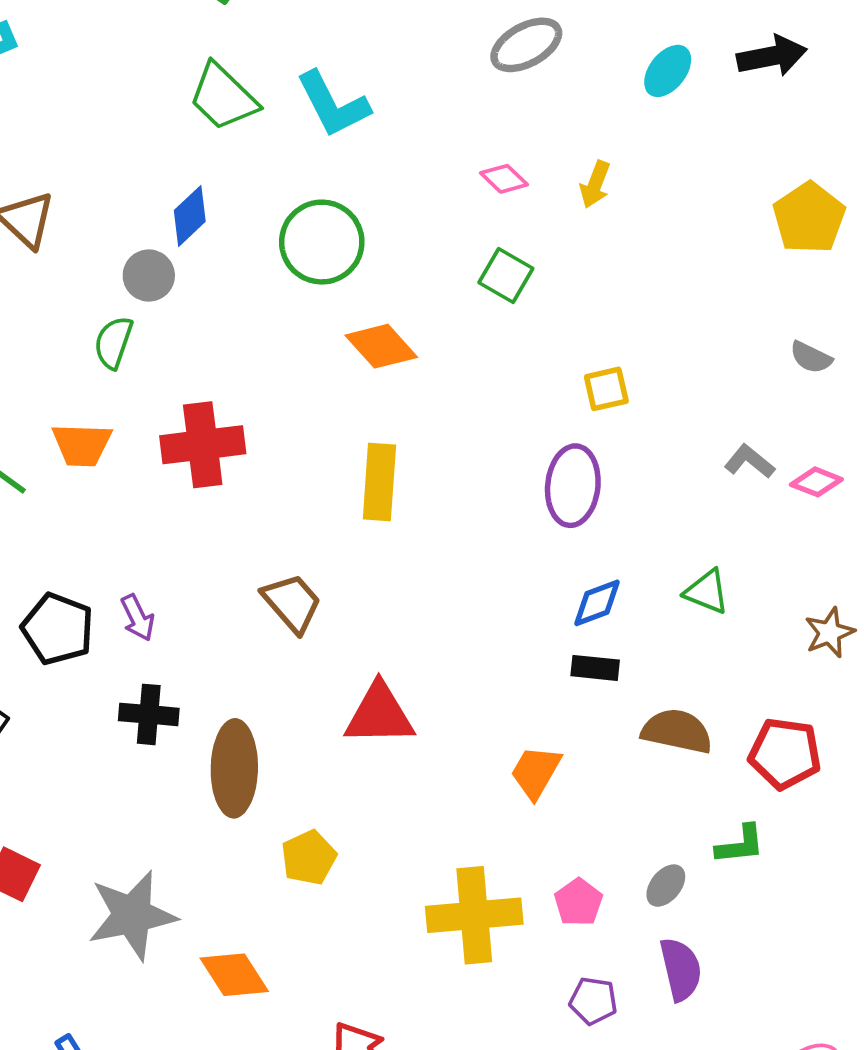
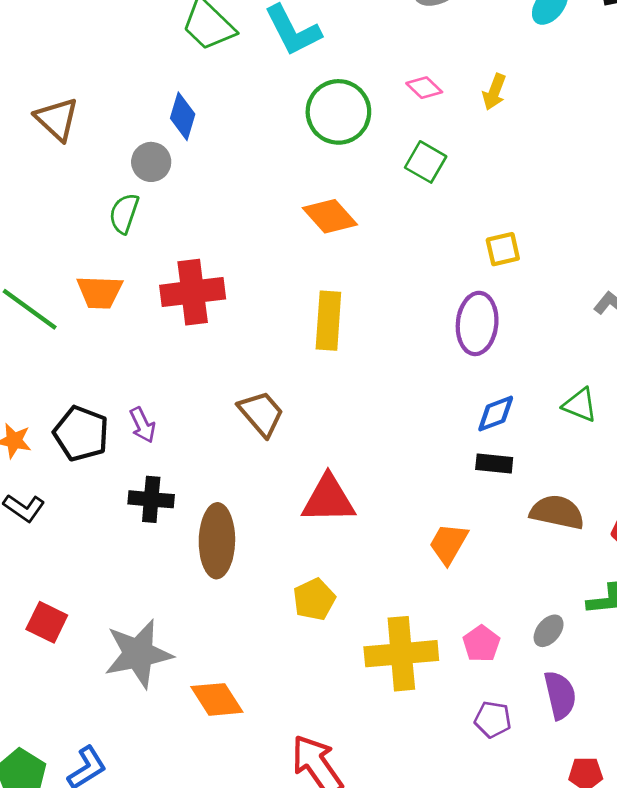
blue diamond: (190, 216) -> (183, 116), turned -30
green circle: (322, 242) -> (338, 112), moved
yellow pentagon: (309, 858) -> (314, 599), moved

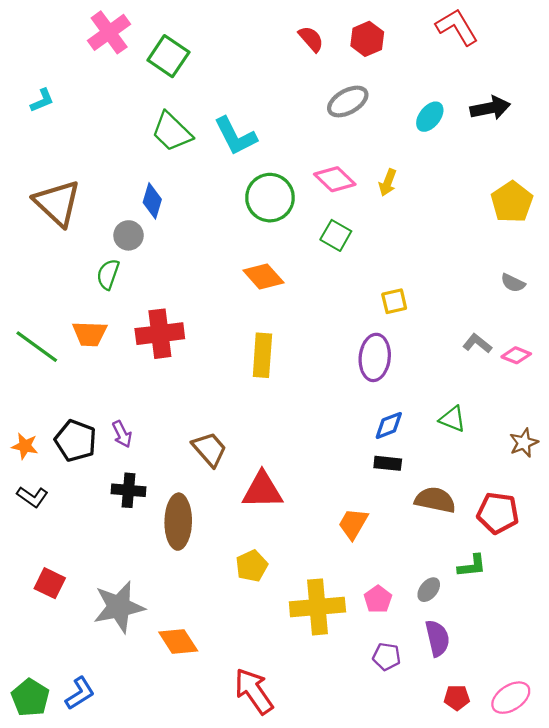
pink diamond: (424, 88) -> (335, 179), size x1.5
brown triangle: (57, 119) -> (57, 203), size x1.4
brown trapezoid: (261, 414) -> (210, 449), moved

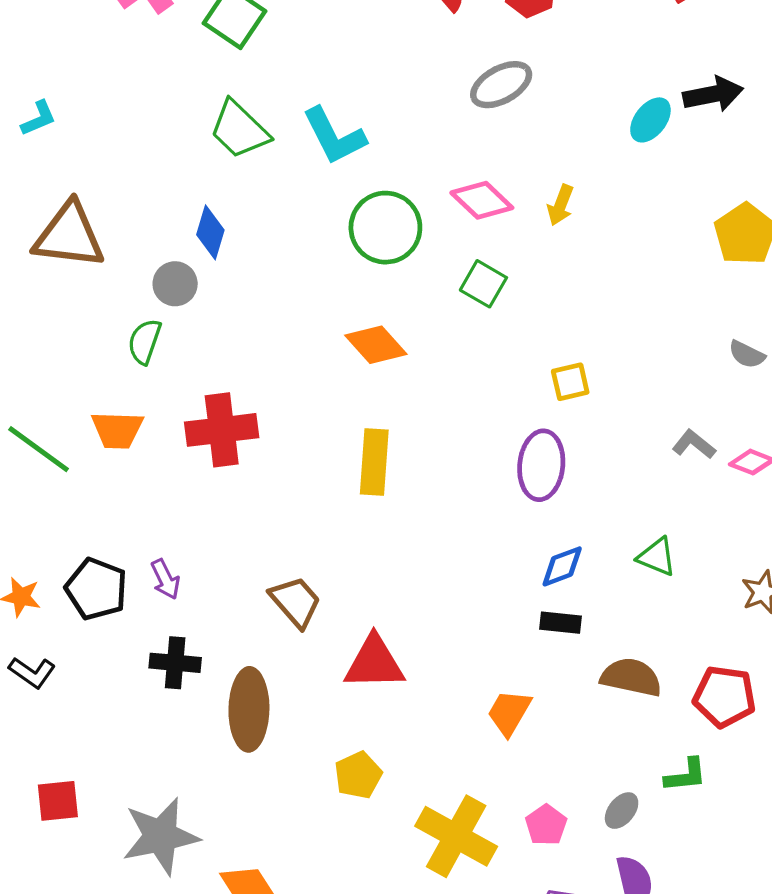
cyan L-shape: (42, 100) -> (39, 118), moved
cyan ellipse: (430, 117) -> (650, 120), moved
brown triangle: (57, 203) -> (69, 236), turned -36
red square: (50, 583) -> (58, 801), turned -32
yellow cross: (317, 607) -> (456, 836), turned 34

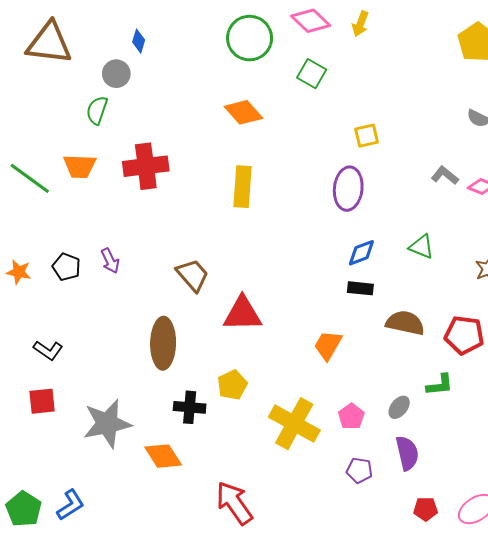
blue diamond: (210, 232) -> (139, 41), size x0.7
black pentagon: (96, 589) -> (66, 267), size x0.7
black cross: (175, 663) -> (190, 407), moved
black L-shape: (32, 672) -> (48, 350), moved

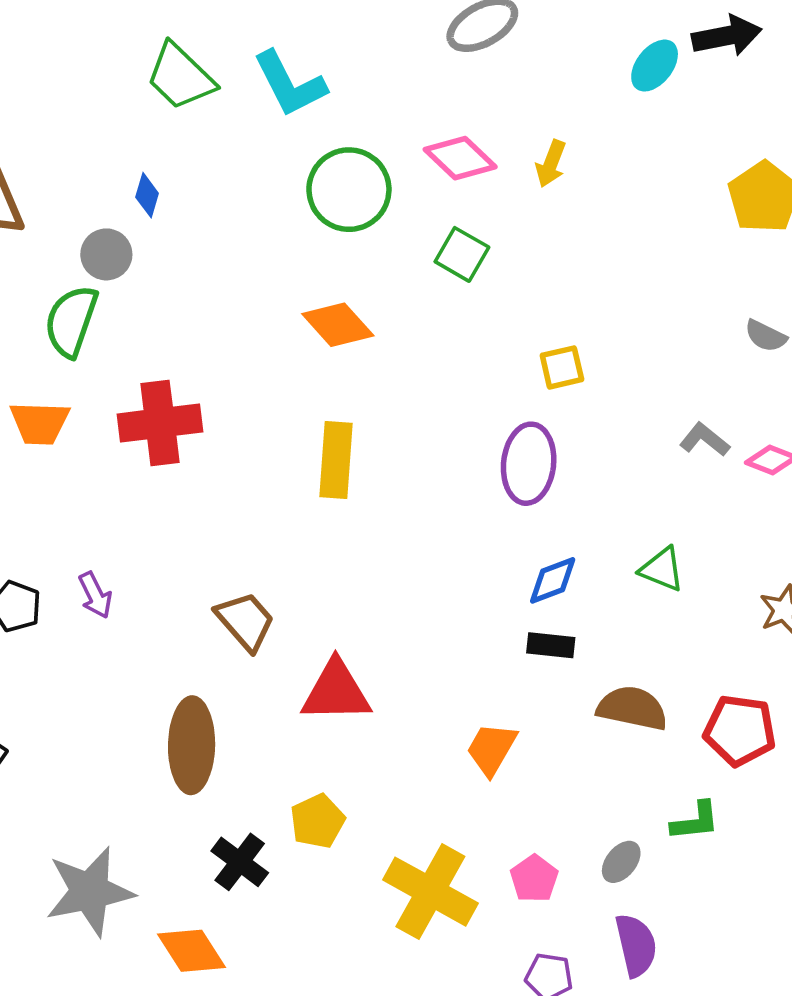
green semicircle: (97, 110) -> (71, 321), size x1.4
black cross: (190, 407) -> (240, 862), turned 32

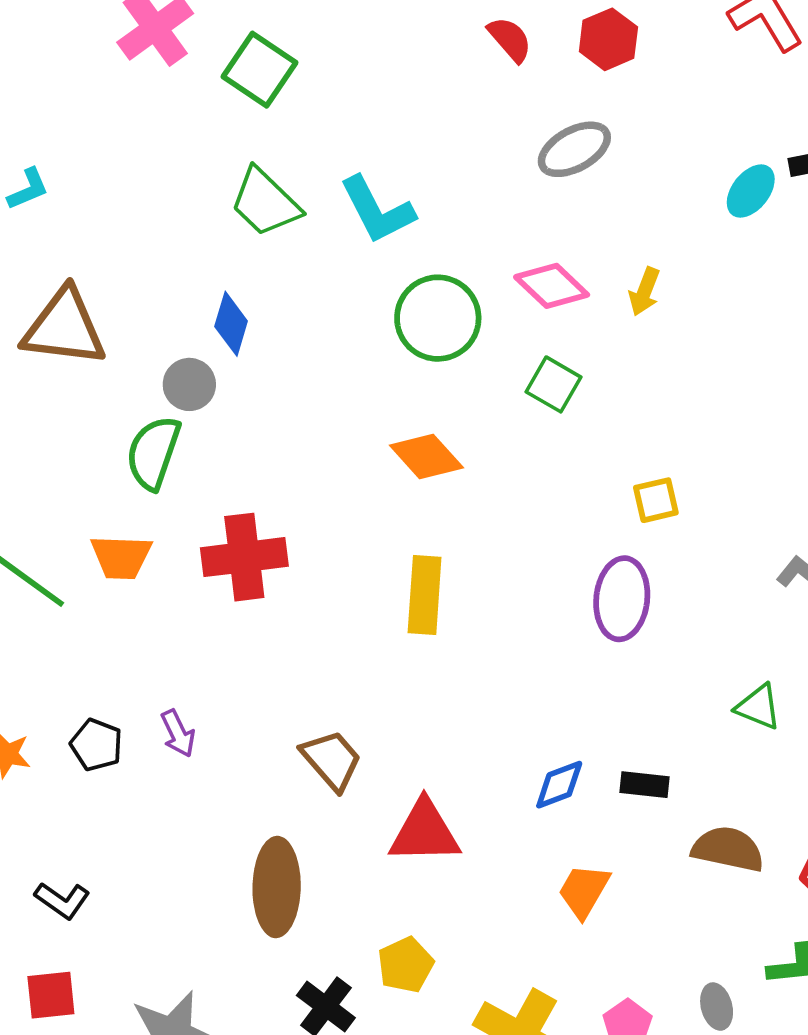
blue diamond: (147, 195) -> (231, 324), size x1.4
blue diamond: (553, 580) -> (559, 785), moved
gray ellipse: (621, 862) -> (717, 1007), turned -54

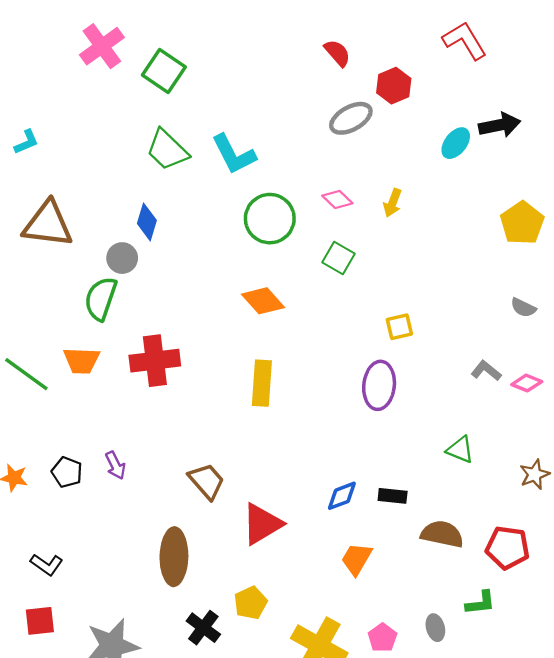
red semicircle: (510, 39) -> (337, 53), moved
red hexagon: (608, 39) -> (394, 86), moved
pink diamond: (552, 286) -> (337, 199), size x0.7
red triangle: (425, 832) -> (262, 524), turned -30

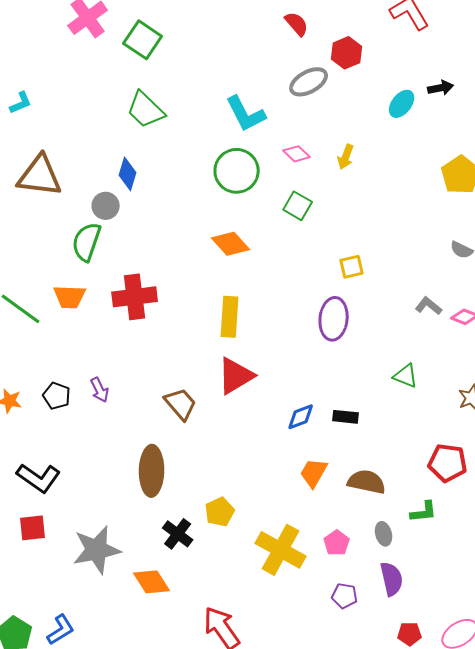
black arrow: (500, 125) -> (441, 88), size x0.7
cyan L-shape: (234, 154) -> (246, 114), moved
red triangle: (262, 524) -> (236, 376), moved
brown semicircle: (442, 534) -> (367, 482), moved
black L-shape: (47, 565) -> (39, 478), size x1.5

